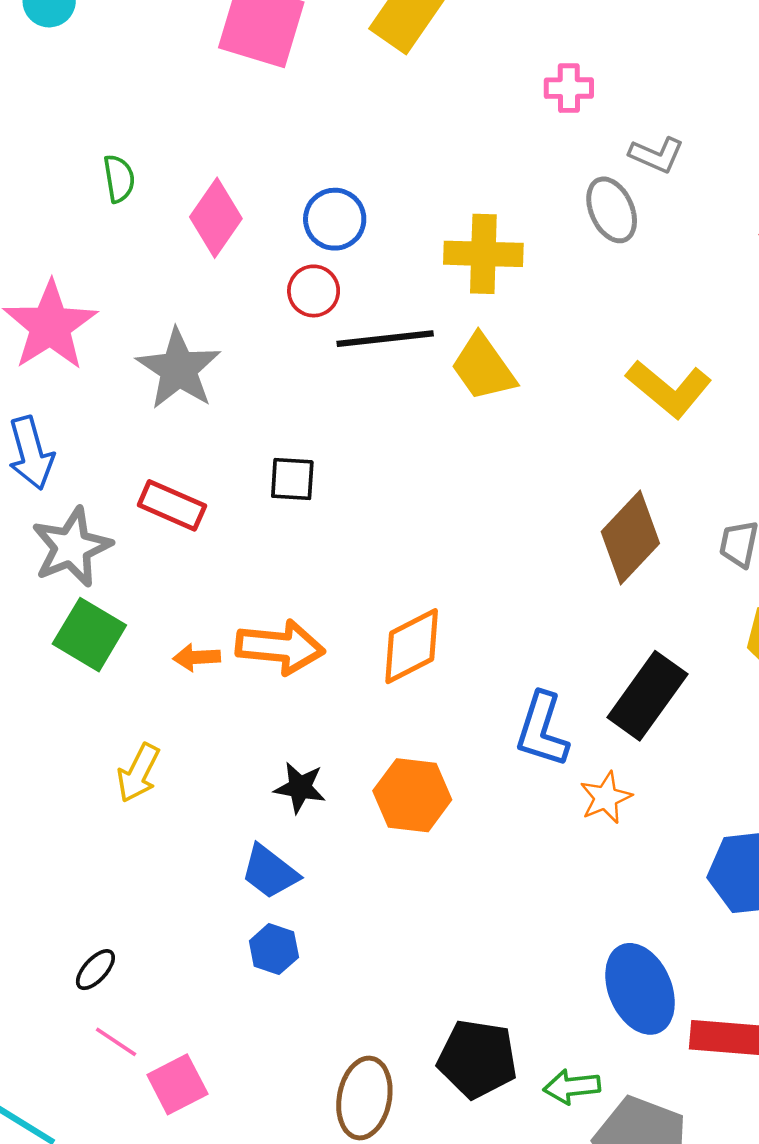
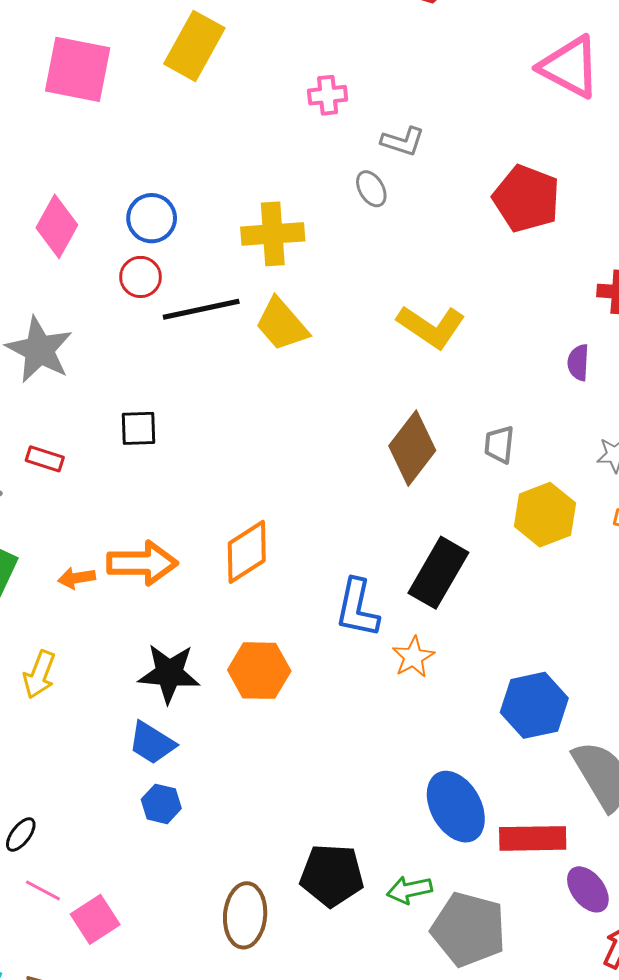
gray ellipse: (612, 210) -> (371, 189), size x0.7
red rectangle: (172, 505) -> (45, 459), size x0.7
black star: (300, 788) -> (169, 673), size x1.5

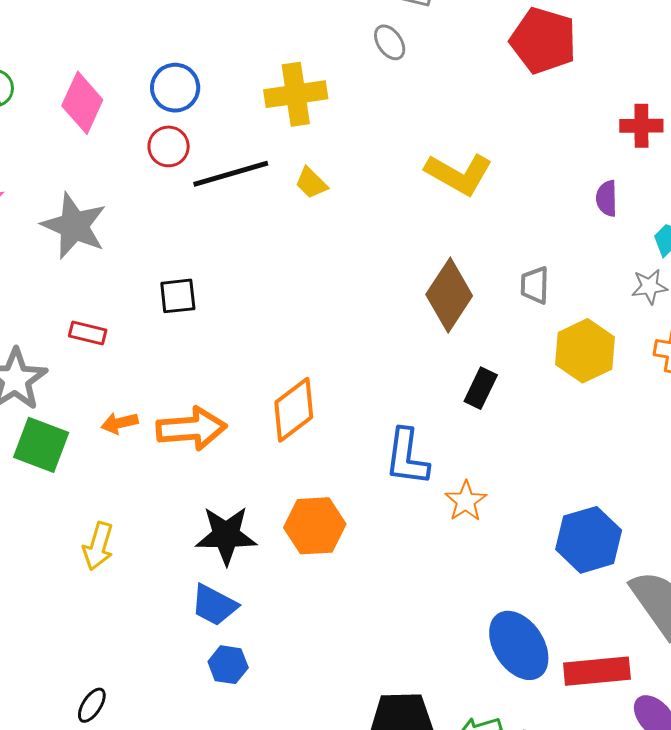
yellow trapezoid: (282, 324) -> (311, 183), size x0.6
black rectangle: (438, 573) -> (481, 388), moved, size x0.6
orange arrow: (77, 578) -> (120, 423), moved

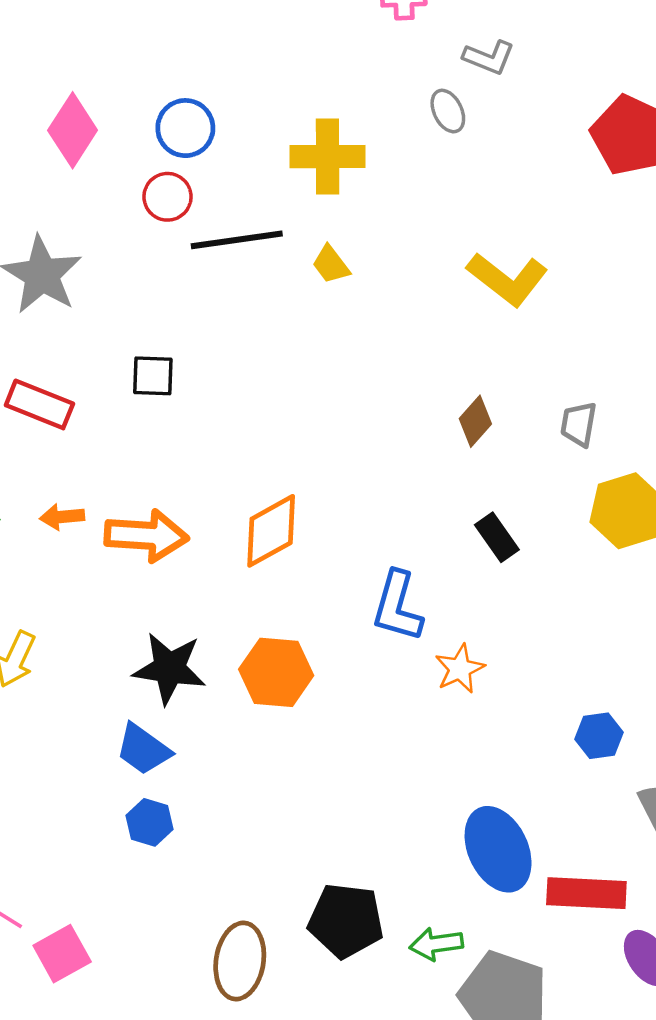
brown diamond: (449, 295) -> (475, 421), size x0.6
red rectangle: (88, 333) -> (39, 404), size x1.5
black rectangle: (481, 388) -> (497, 537), turned -69
blue hexagon: (589, 540) -> (599, 736), size x0.6

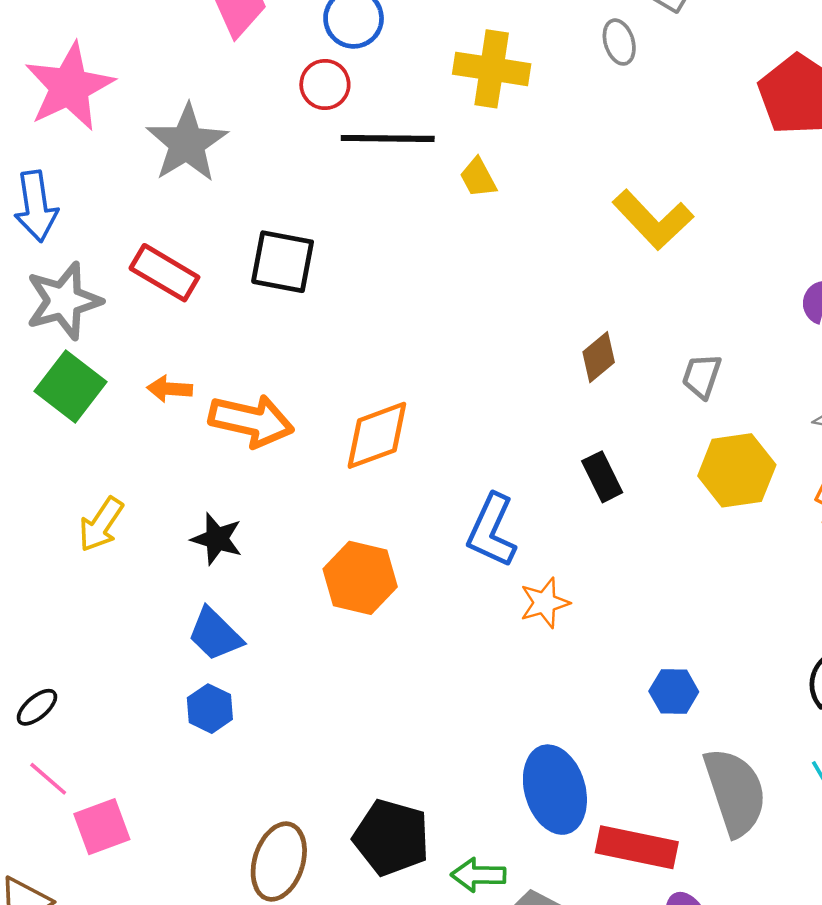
black square: (153, 376) -> (283, 262), size x1.4
black star: (169, 668) -> (217, 539), moved, size x0.7

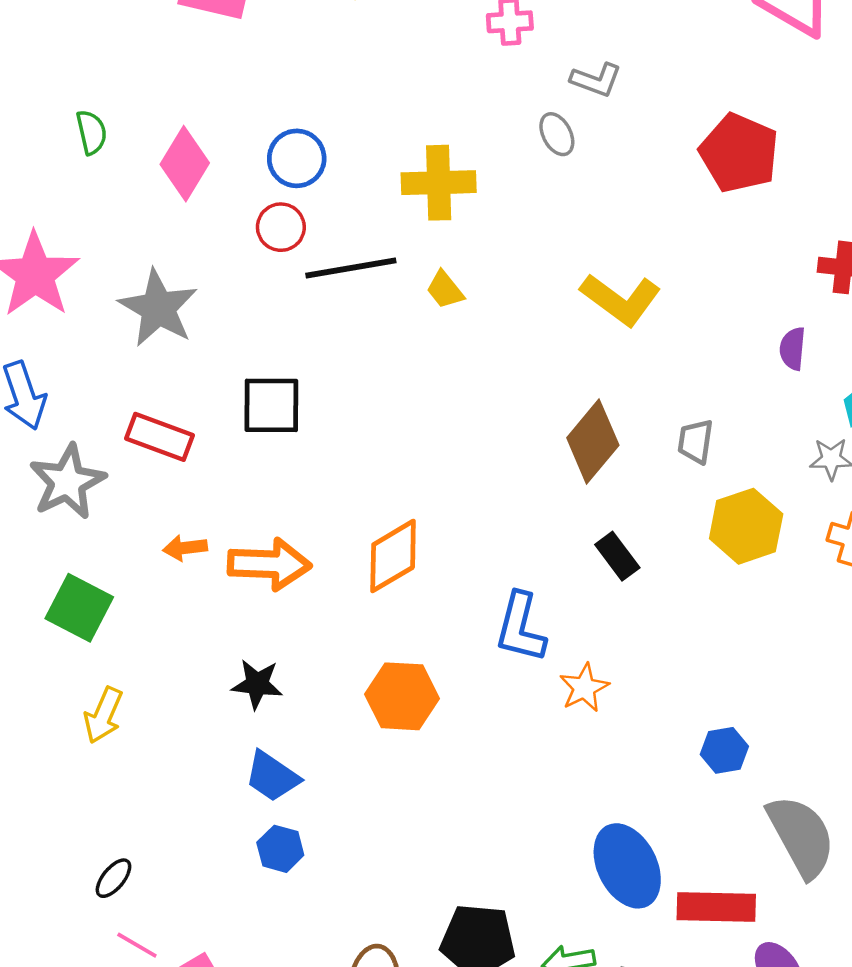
brown diamond: (599, 357) -> (593, 442), size x1.6
green square: (71, 386) -> (79, 608), moved
yellow arrow: (101, 524) -> (103, 715), moved

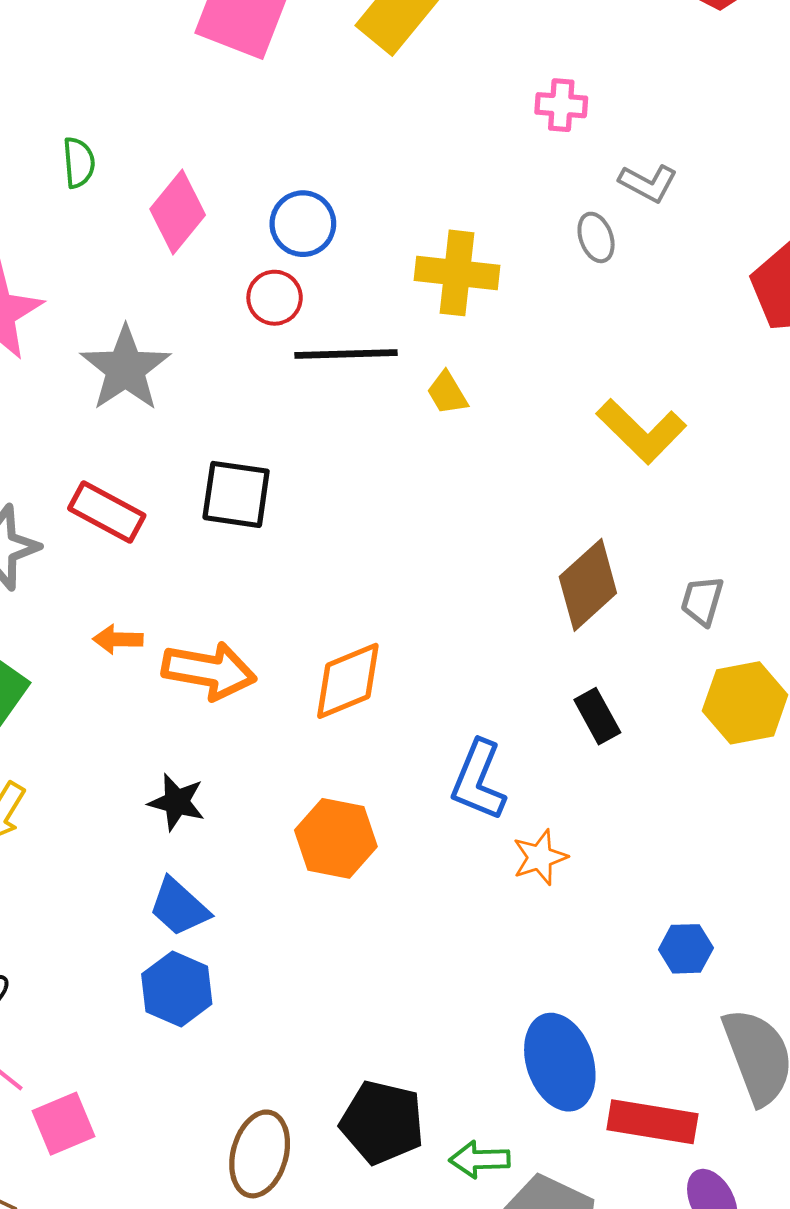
blue hexagon: (280, 849) -> (177, 989), size x1.4

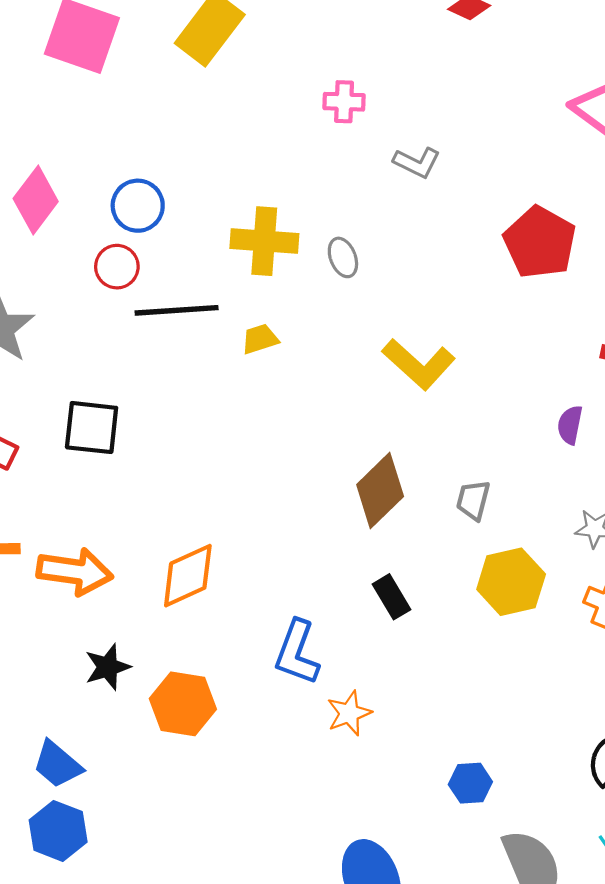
gray ellipse: (596, 237) -> (343, 257), moved
yellow trapezoid: (447, 393) -> (260, 339), turned 105
black star: (177, 802) -> (108, 667), moved, turned -30

